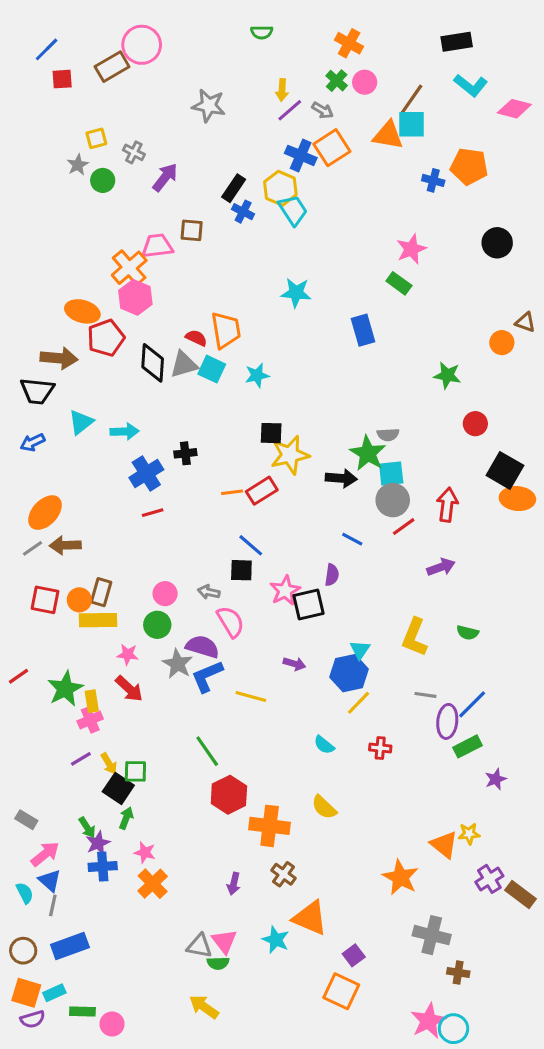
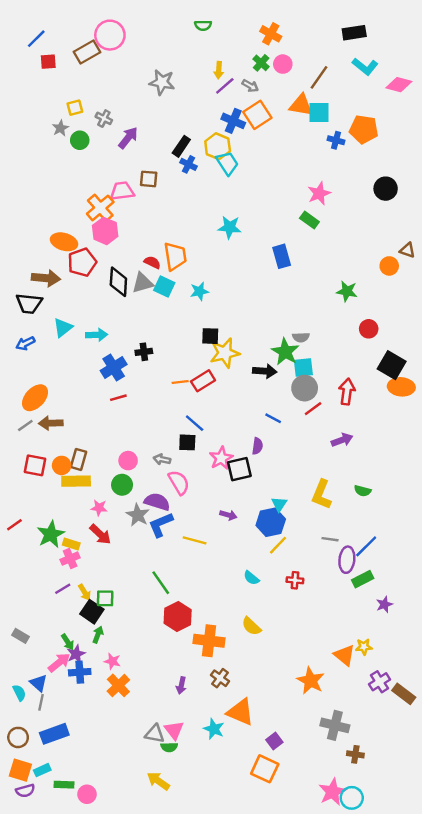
cyan square: (411, 124) -> (319, 112), moved
yellow rectangle: (92, 701) -> (71, 544), turned -63
pink arrow: (45, 854) -> (59, 662), moved

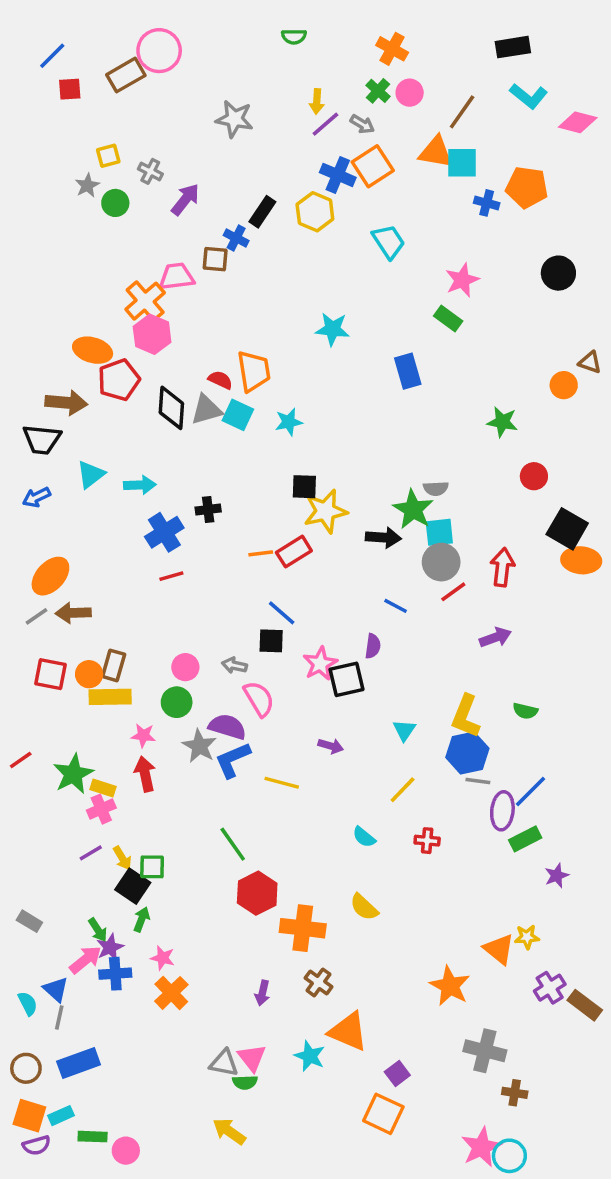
cyan trapezoid: (227, 163) -> (389, 242), moved
blue cross: (189, 164) -> (236, 238), moved
blue hexagon: (271, 522) -> (467, 753), moved
red arrow: (100, 534) -> (145, 774), turned -145

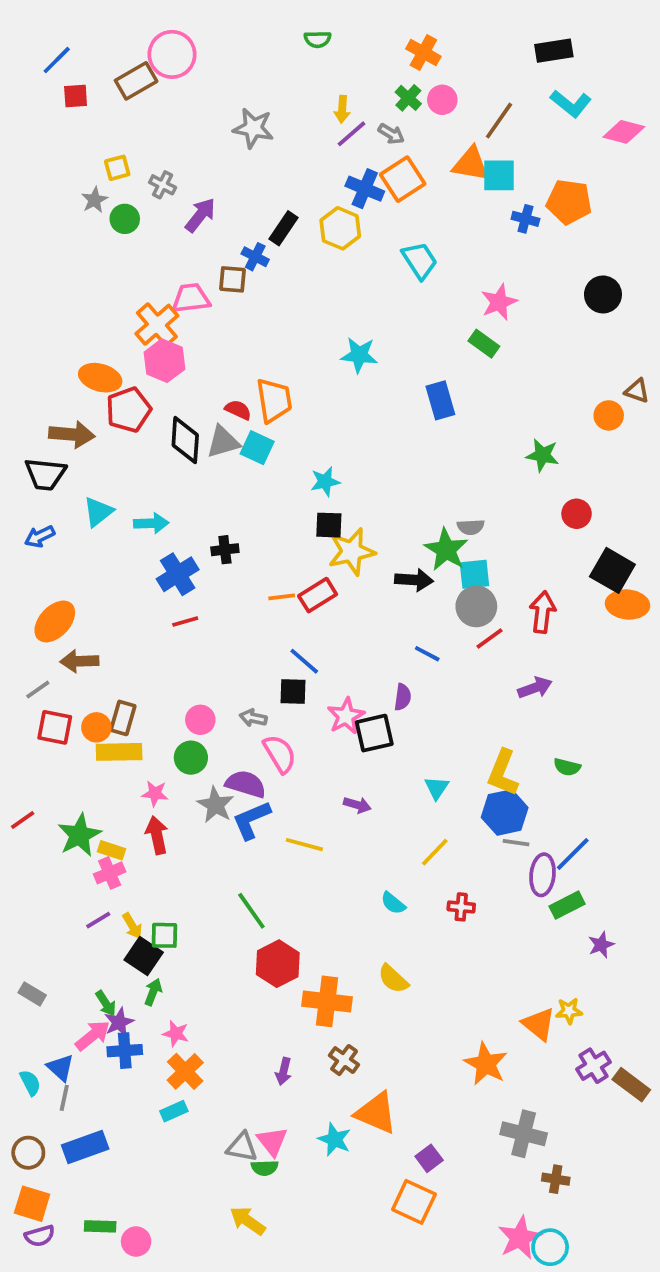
cyan star: (289, 422) -> (325, 482), moved
gray line: (36, 616) -> (38, 690), moved
cyan rectangle: (61, 1116) -> (174, 1111), moved

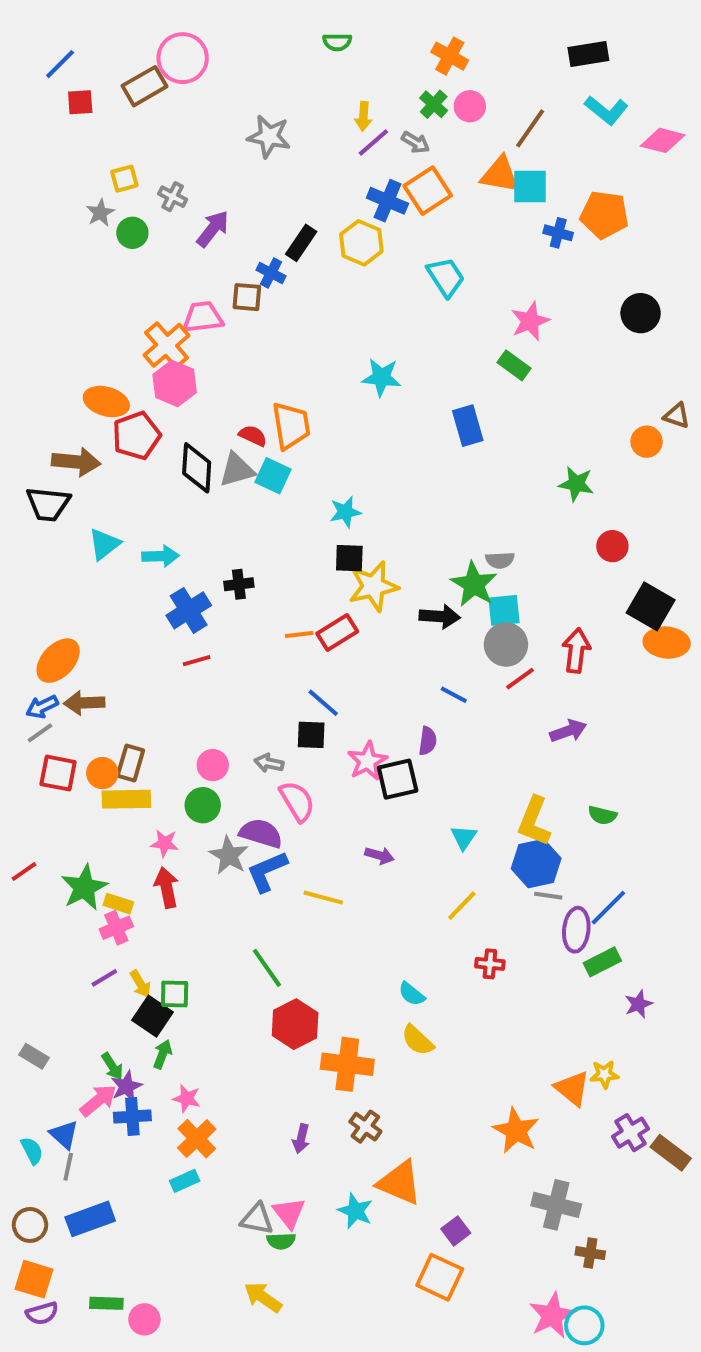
blue arrow: (40, 536) -> (42, 707), moved
cyan semicircle: (393, 903) -> (412, 994), moved

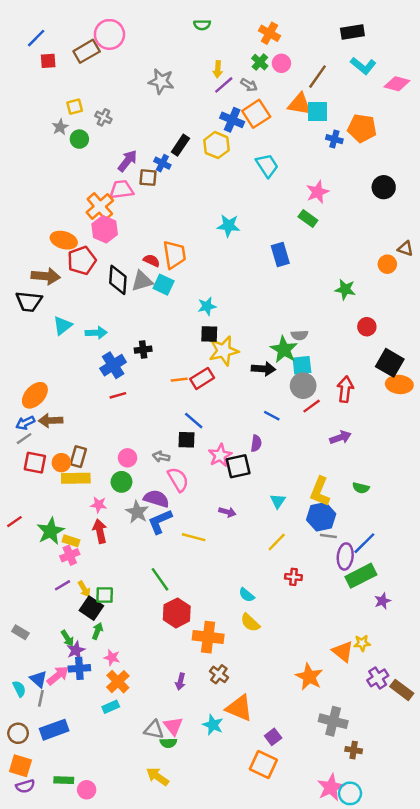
purple arrow: (213, 229) -> (127, 161), moved
green rectangle: (602, 962) -> (361, 576), size x1.4
pink arrow: (98, 1100) -> (58, 676), moved

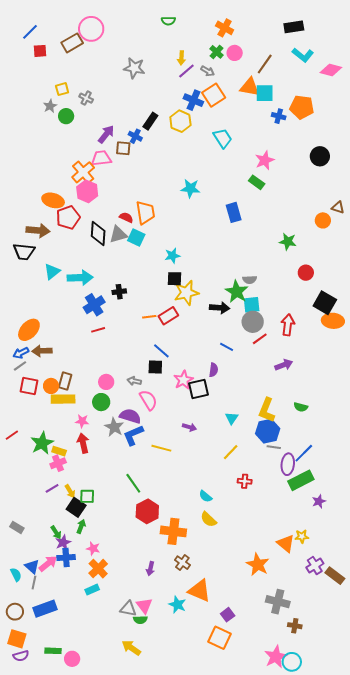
cyan arrow: (96, 333) -> (80, 278), size x1.4

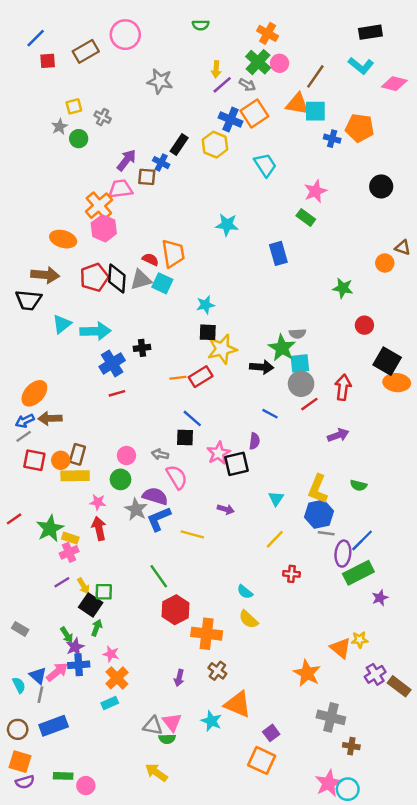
black rectangle: (294, 27) -> (370, 32), moved
pink circle: (91, 29) -> (125, 35), moved
green cross: (217, 52) -> (258, 62), size x1.5
red pentagon: (68, 217) -> (94, 277), moved

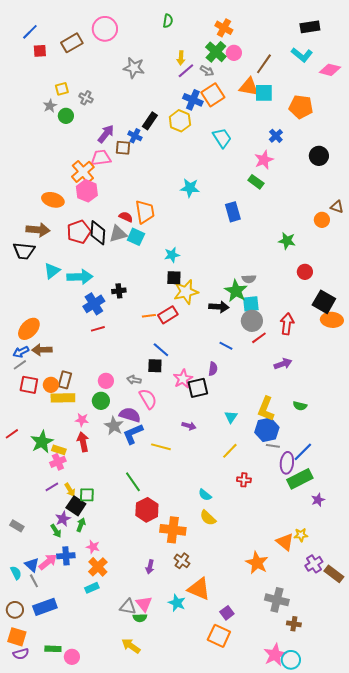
green semicircle: (201, 25) -> (168, 21), turned -80
blue cross: (332, 139) -> (276, 136), moved, turned 32
purple star: (75, 647) -> (63, 519), moved
gray line: (40, 695) -> (34, 581), turned -40

